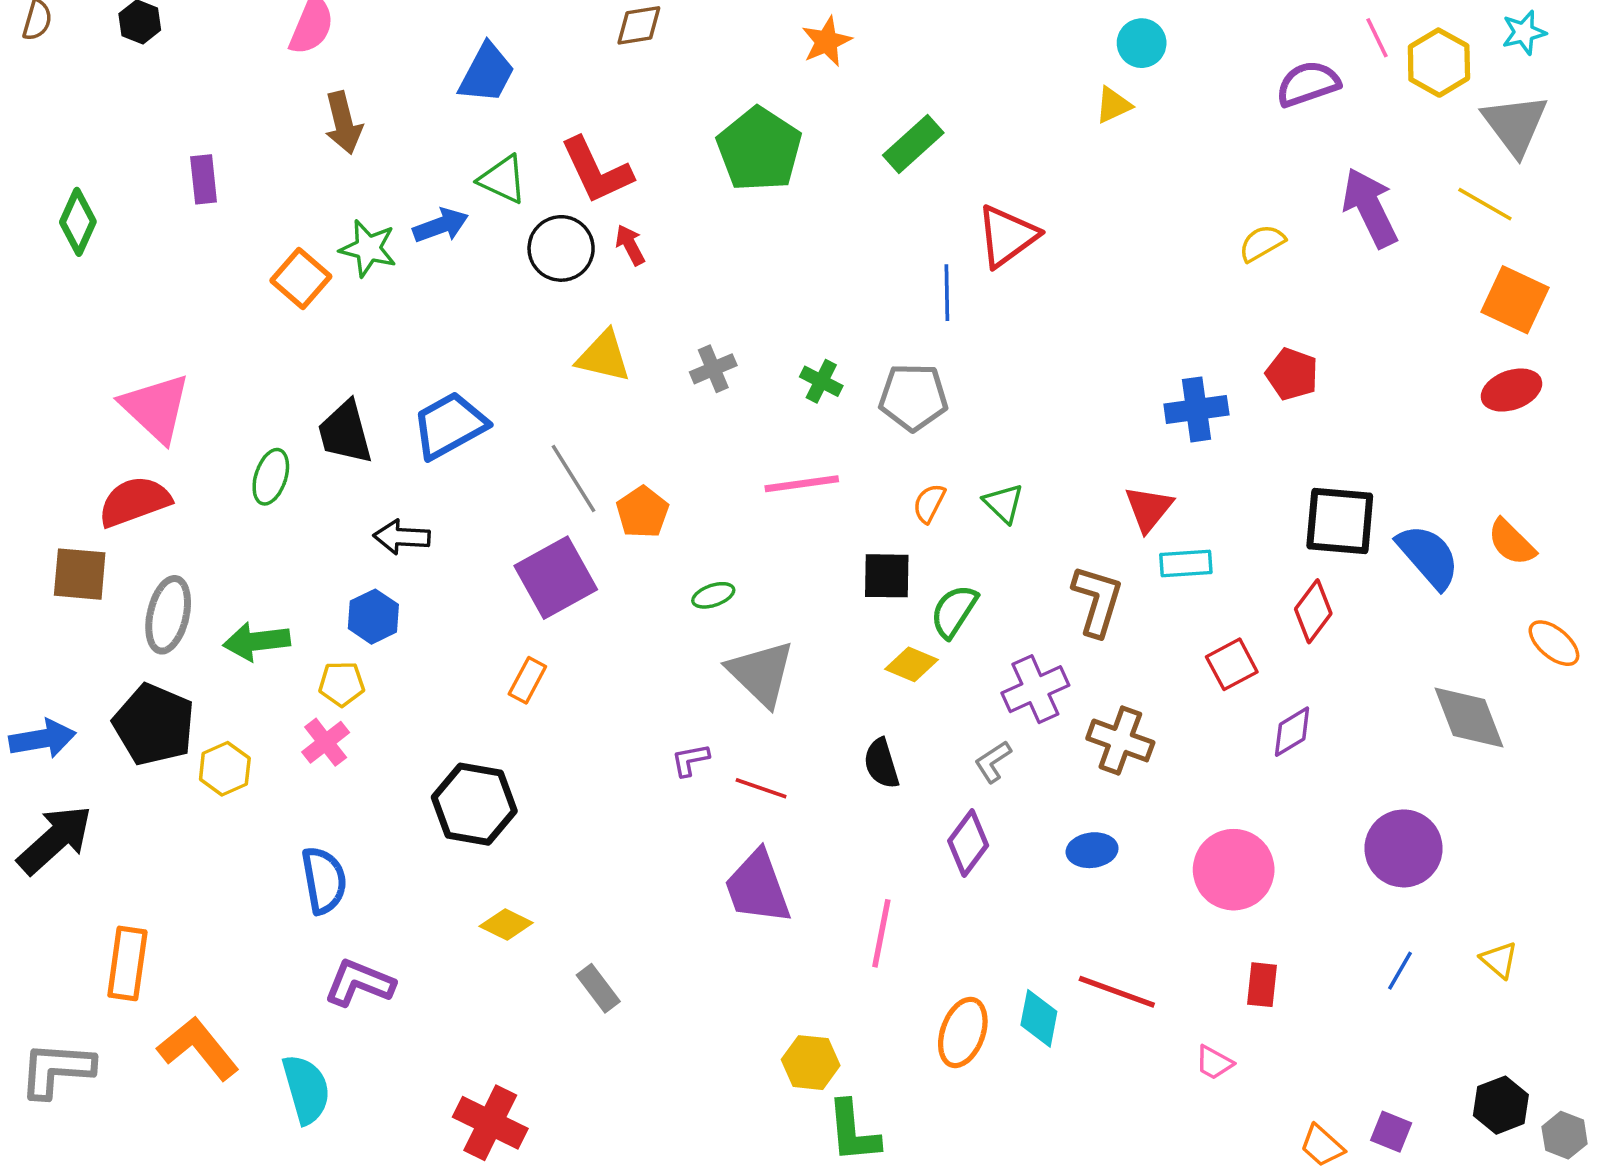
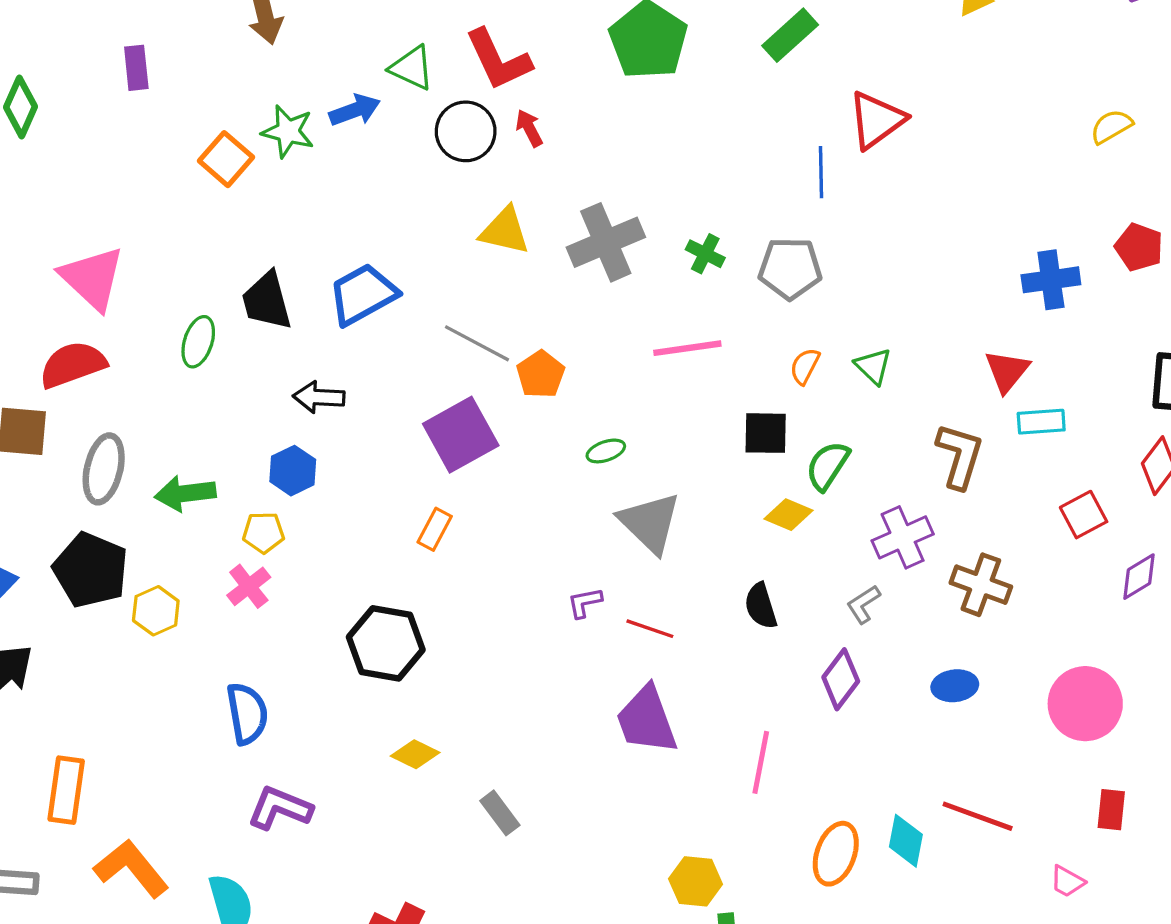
gray cross: (713, 369) -> (606, 242), size x1.8
gray line: (573, 479) -> (477, 343), turned -30

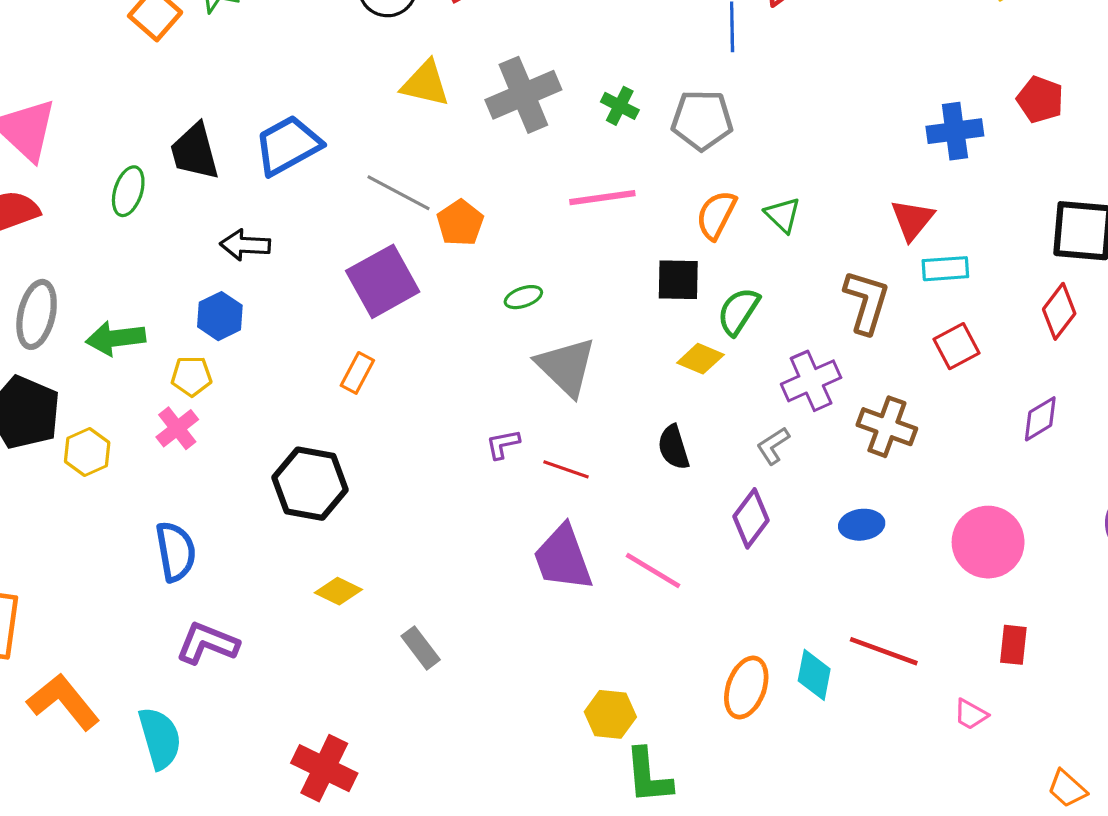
orange semicircle: (805, 366) -> (716, 215), size x1.4
red square: (1084, 515) -> (956, 346), moved
pink line: (761, 762) -> (653, 571), moved, turned -70

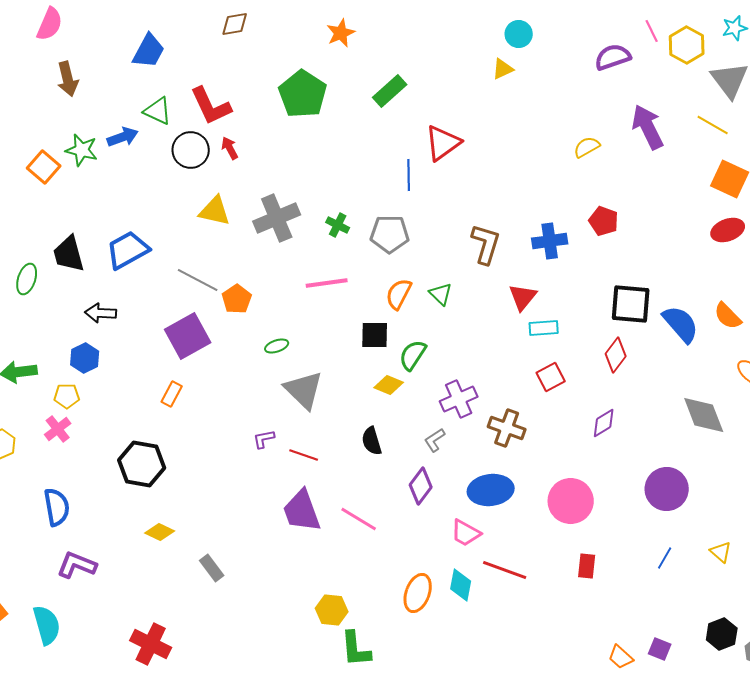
brown L-shape: (866, 302) -> (486, 244), moved
blue ellipse: (862, 525) -> (491, 490), size x1.6
pink trapezoid: (971, 714) -> (466, 533), moved, size x1.4

